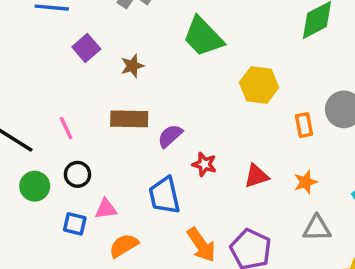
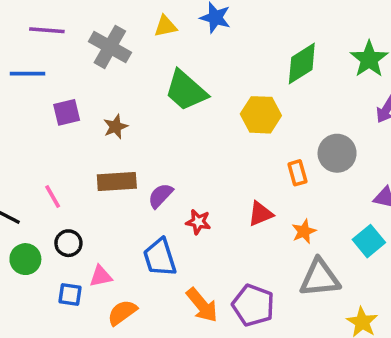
purple square: (86, 48) -> (67, 112), turned 32
yellow hexagon: (259, 85) -> (261, 115), moved
red triangle: (256, 176) -> (260, 214), moved
gray triangle: (317, 228) -> (320, 278), size x1.4

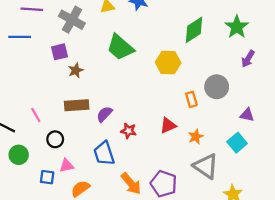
purple square: (67, 112) -> (60, 52), moved
black circle: (68, 243) -> (55, 139), moved
gray triangle: (320, 278) -> (206, 166), turned 40

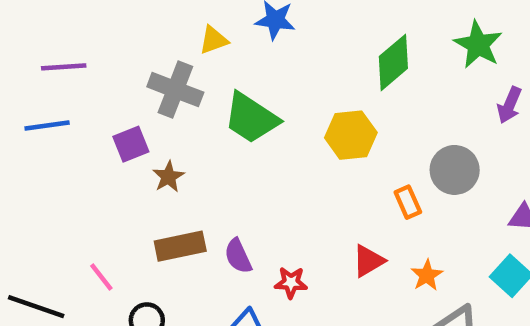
gray cross: (72, 20) -> (175, 90), moved
purple semicircle: (104, 114) -> (238, 256), turned -60

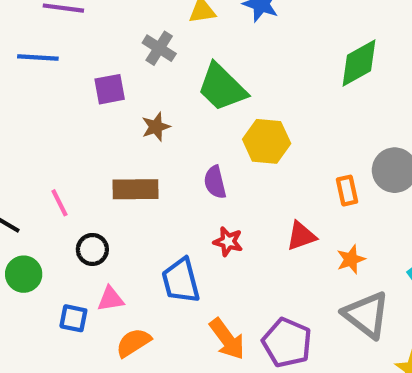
gray cross: (175, 90) -> (159, 48), size x0.7
yellow hexagon: (351, 135) -> (267, 141), moved
brown star: (168, 177) -> (156, 127), moved
purple semicircle: (238, 256) -> (215, 182), moved

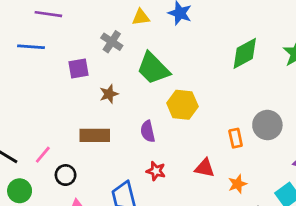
pink line: (59, 203) -> (43, 155), moved, turned 66
red triangle: (301, 236) -> (205, 168), turned 30

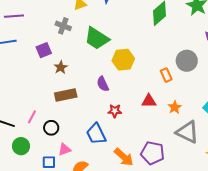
brown star: (109, 94) -> (61, 67), moved

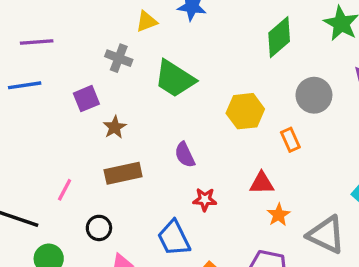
yellow hexagon: (123, 60) -> (245, 111), moved
gray circle: (187, 61) -> (314, 95), moved
orange star: (175, 107) -> (279, 215), moved
pink line: (32, 117) -> (65, 190), moved

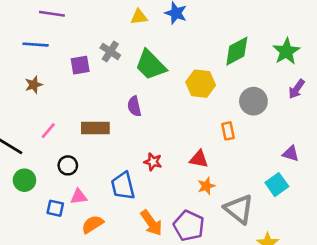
gray cross: (119, 58) -> (110, 51), moved
yellow hexagon: (245, 111) -> (201, 84), moved
brown star: (115, 127) -> (34, 85), moved
purple semicircle: (185, 155) -> (134, 106), moved

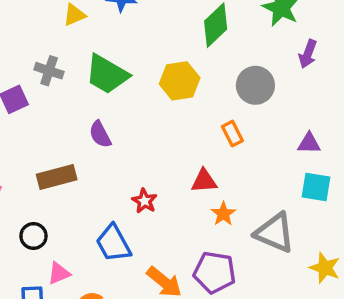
purple triangle: (291, 154) -> (309, 143), moved
red star: (153, 162) -> (144, 201), turned 30
cyan square: (277, 185) -> (316, 187), turned -30

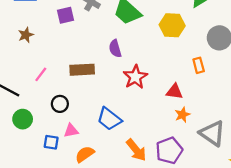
red star: (144, 201) -> (135, 77), moved, size x1.5
blue trapezoid: (113, 243) -> (109, 119), turned -35
purple pentagon: (215, 272) -> (169, 150), turned 30

